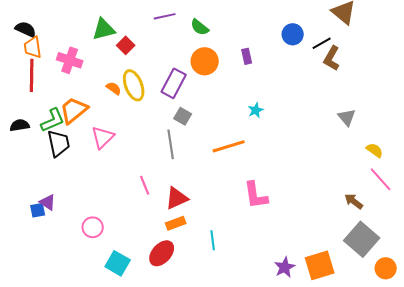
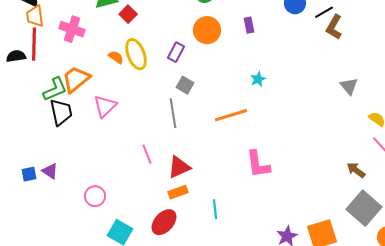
purple rectangle: (174, 83) -> (176, 52), size x0.7
black semicircle: (20, 125) -> (16, 56), moved
blue square: (38, 210) -> (29, 174), moved

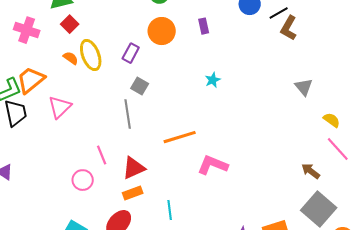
red square: (128, 14) -> (70, 24), moved
orange line: (231, 115) -> (180, 137), moved
pink L-shape: (258, 164) -> (213, 165), turned 120
pink circle: (95, 196) -> (83, 180), moved

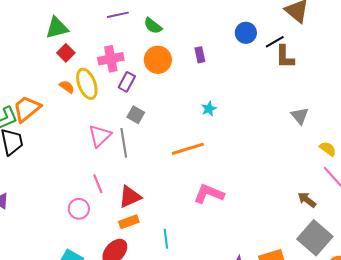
brown L-shape: (289, 28) -> (285, 57), turned -30
pink cross: (27, 30) -> (111, 59), moved, turned -30
pink triangle: (60, 107) -> (100, 136), moved
orange line: (180, 137) -> (188, 149), moved

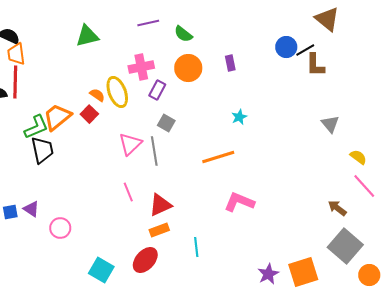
blue circle: (246, 33) -> (286, 47), moved
red square: (66, 53) -> (89, 114), moved
pink circle: (79, 209) -> (60, 228), moved

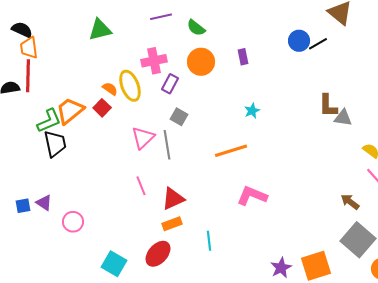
brown L-shape: (315, 65) -> (328, 106), moved
gray triangle: (330, 124) -> (343, 118), turned -42

